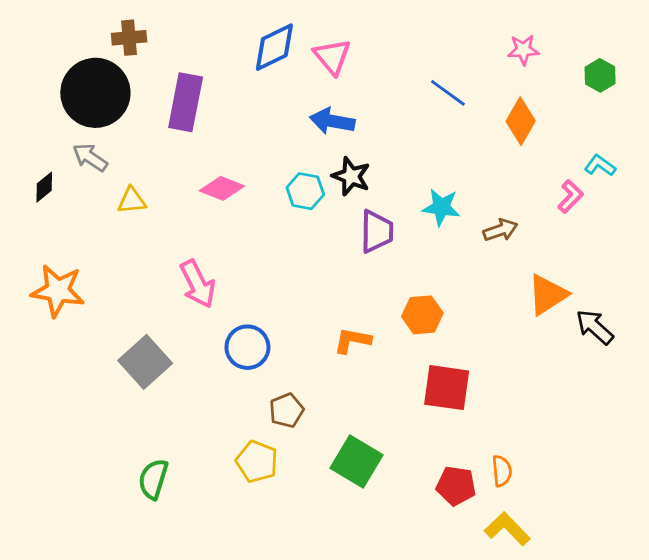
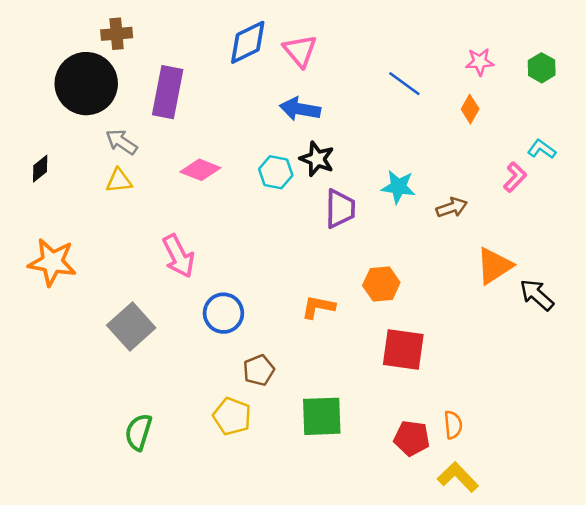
pink star: (523, 50) -> (480, 62), moved
orange diamond: (521, 121) -> (470, 109), size x0.7
gray arrow: (90, 157) -> (121, 142), moved
green square: (356, 462) -> (322, 416), turned -33

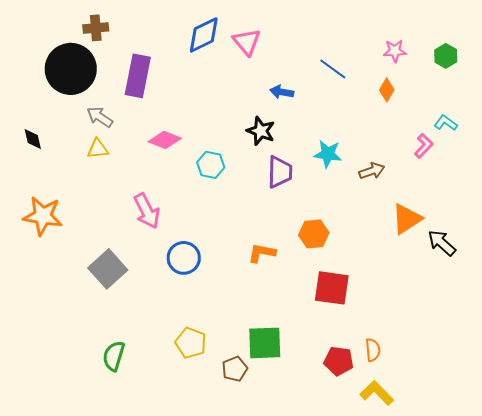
blue arrow: (300, 109) -> (282, 92), moved, size x0.7
black diamond: (40, 169) -> (33, 139), turned -65
cyan hexagon: (276, 172) -> (211, 165), moved
brown pentagon: (259, 370) -> (235, 369), moved

